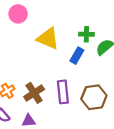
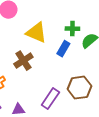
purple rectangle: (63, 92) -> (50, 99), moved, turned 40
brown cross: (34, 93) -> (23, 61), moved

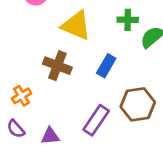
blue rectangle: (63, 49) -> (106, 66), moved
brown cross: (23, 61) -> (57, 66), turned -36

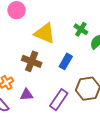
green cross: (128, 20) -> (81, 29), turned 32
purple triangle: (50, 136) -> (27, 95), moved

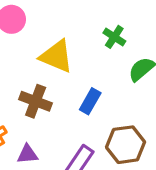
green cross: (81, 29) -> (114, 37), moved

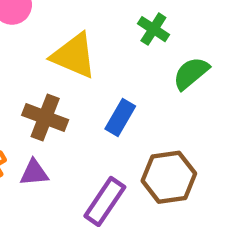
purple triangle: (28, 154) -> (34, 173), moved

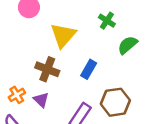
yellow triangle: (74, 56) -> (63, 35), turned 48
purple triangle: (34, 173) -> (41, 100), turned 49

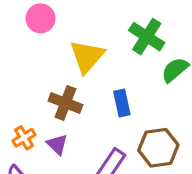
green cross: (107, 21) -> (147, 37), size x1.5
blue rectangle: (89, 69) -> (122, 103), turned -42

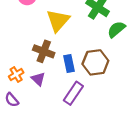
blue rectangle: (122, 103) -> (69, 63), moved
brown hexagon: (158, 148) -> (95, 62), moved

